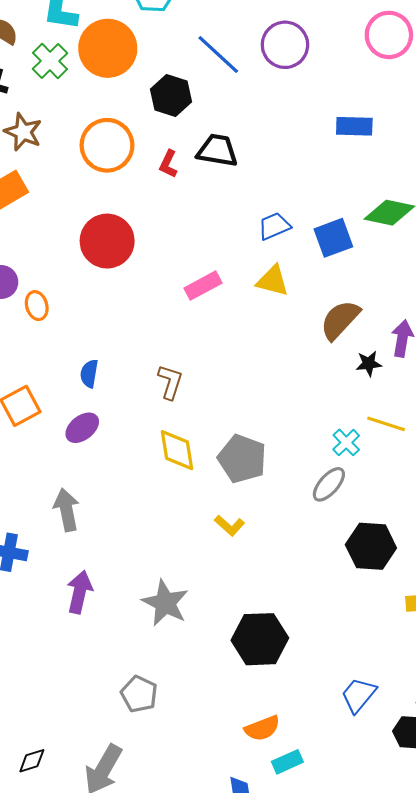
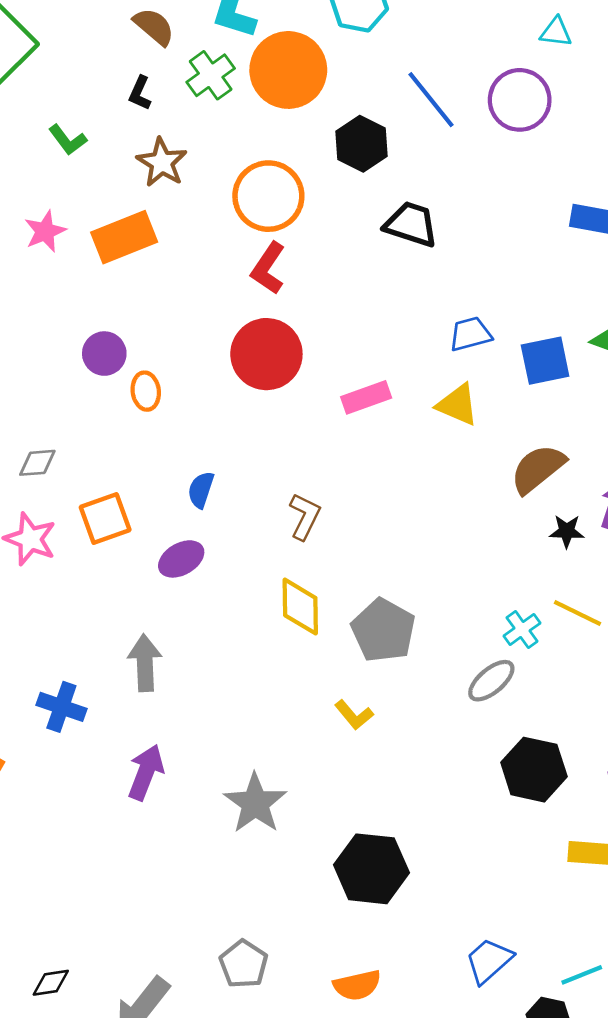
red L-shape: (168, 164) -> (268, 268), moved, size x1.4
red circle: (107, 241) -> (266, 354), moved
gray pentagon: (139, 694) -> (244, 964), moved

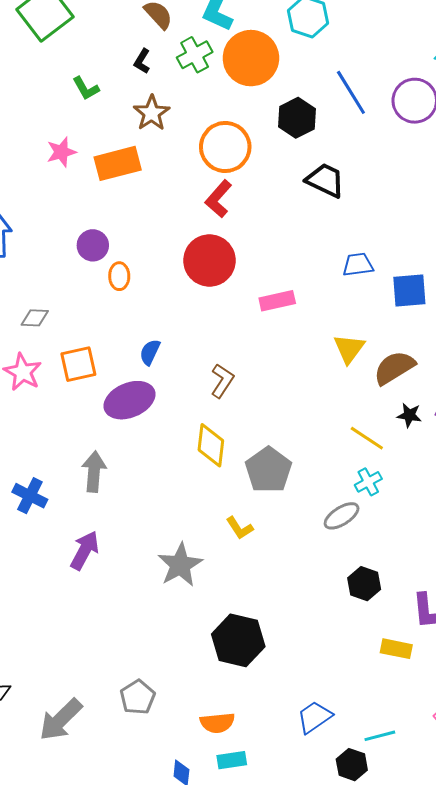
yellow triangle: (458, 405) -> (349, 349), moved, turned 36
purple ellipse: (181, 559) -> (129, 400), size x1.5
yellow line: (577, 613) -> (367, 438), moved
black hexagon: (534, 770) -> (364, 584), size x0.7
gray star: (255, 803) -> (180, 565), moved

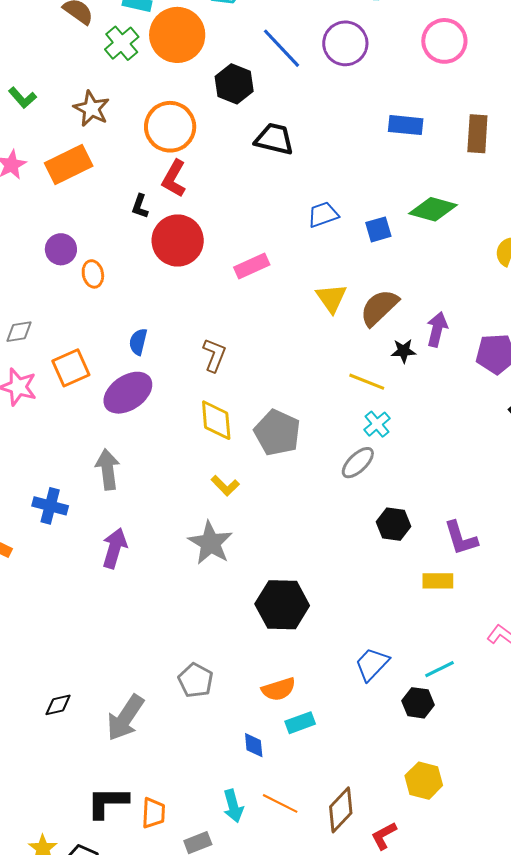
black L-shape: (142, 61) -> (140, 206), moved
blue square: (409, 291) -> (378, 229), size x0.7
yellow L-shape: (240, 528) -> (225, 486), moved

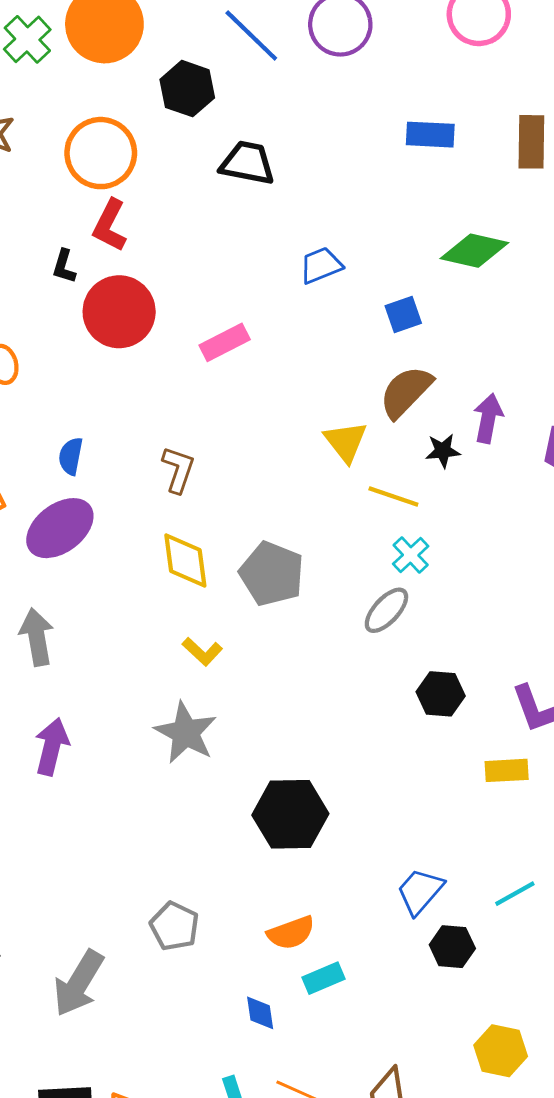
blue square: (378, 229) -> (403, 314), moved
yellow triangle: (331, 298) -> (346, 442), moved
black hexagon: (418, 703) -> (452, 947), moved

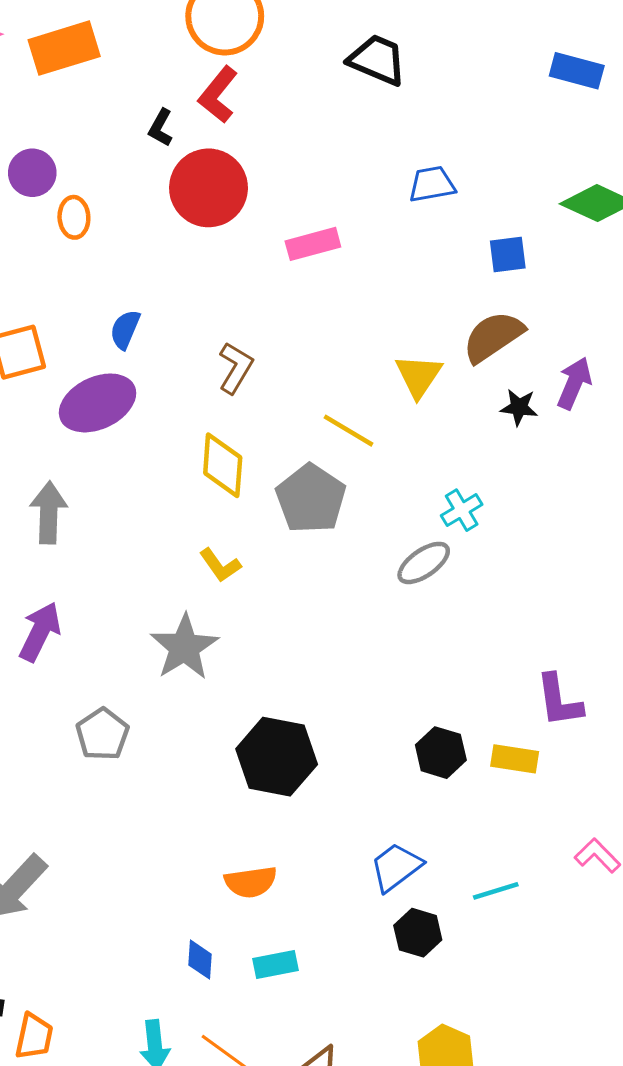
yellow line: (393, 496) -> (349, 431), moved
black hexagon: (441, 694) -> (441, 753), moved
gray pentagon: (174, 926) -> (102, 734), moved
cyan rectangle: (324, 978) -> (275, 965), moved

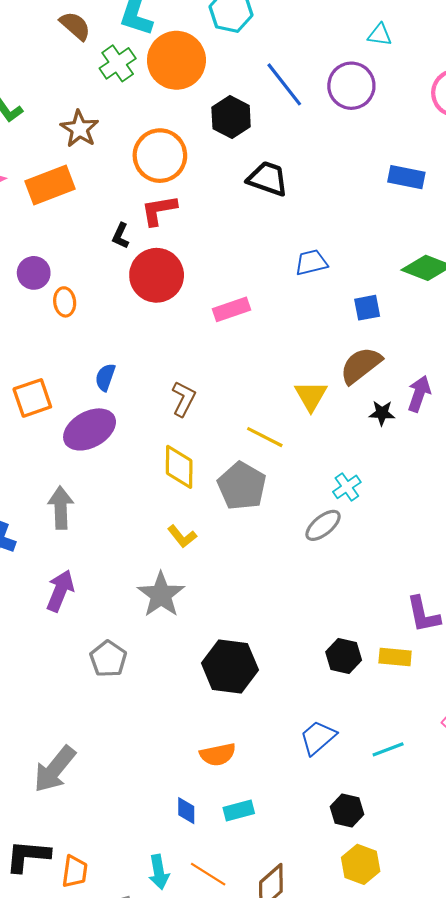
red L-shape: (218, 95) -> (159, 210), turned 45
black hexagon: (418, 933) -> (347, 811), moved

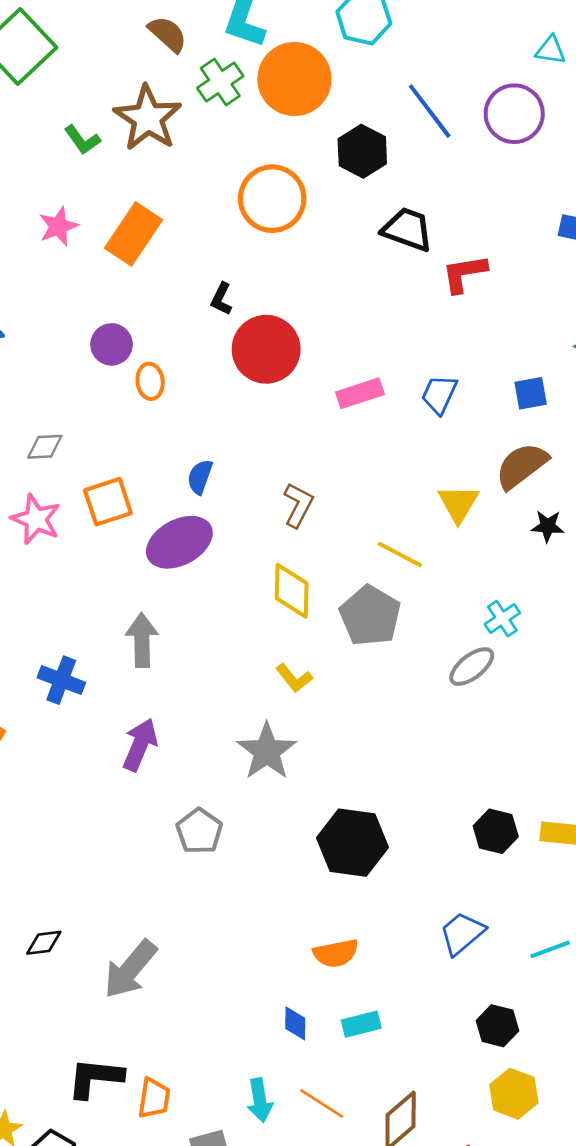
brown star: (80, 129) -> (148, 118), moved, size x1.4
orange rectangle: (50, 185) -> (134, 234), turned -36
red L-shape: (159, 210) -> (464, 273), moved
blue trapezoid: (311, 262) -> (439, 394), moved, turned -52

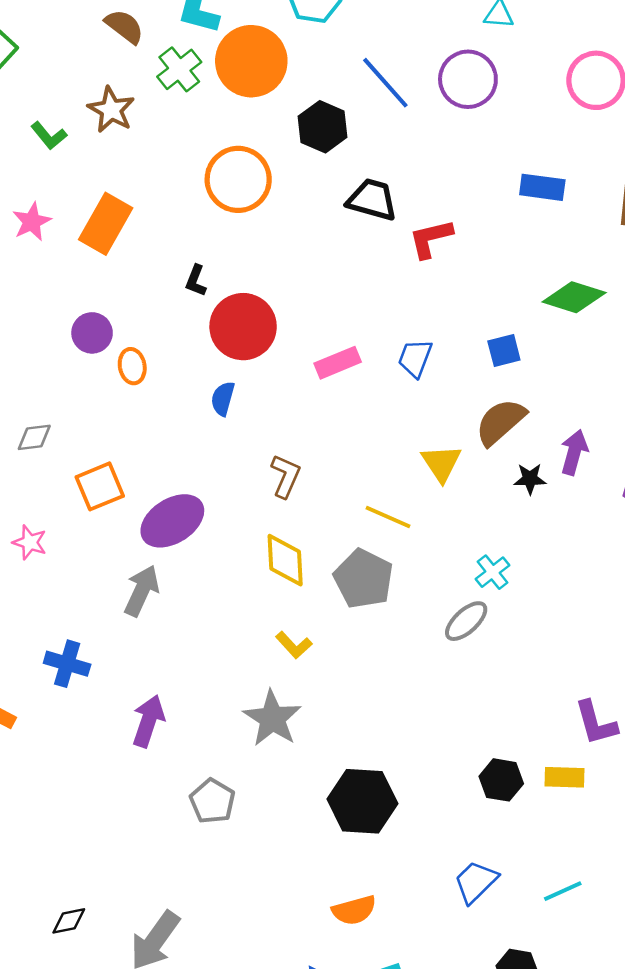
brown star: (148, 118) -> (111, 110), size x0.7
blue semicircle: (200, 477) -> (223, 399), moved
pink star: (36, 519) -> (30, 542), moved, size x0.7
gray arrow: (142, 640) -> (142, 591), moved, turned 30

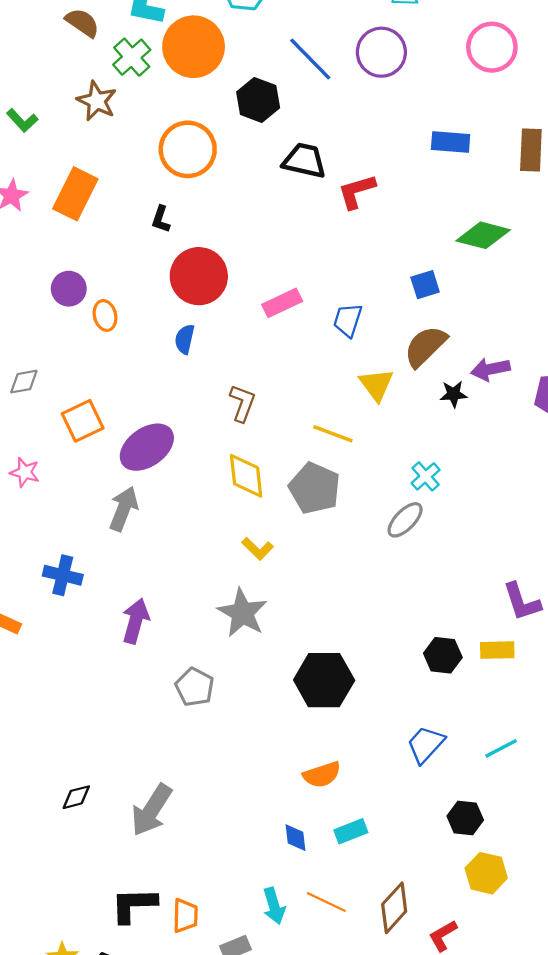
brown star: (111, 110) -> (97, 101), moved
black L-shape: (196, 281) -> (161, 219), moved
blue trapezoid: (415, 358) -> (348, 320), moved
purple arrow: (574, 452) -> (490, 369), turned -114

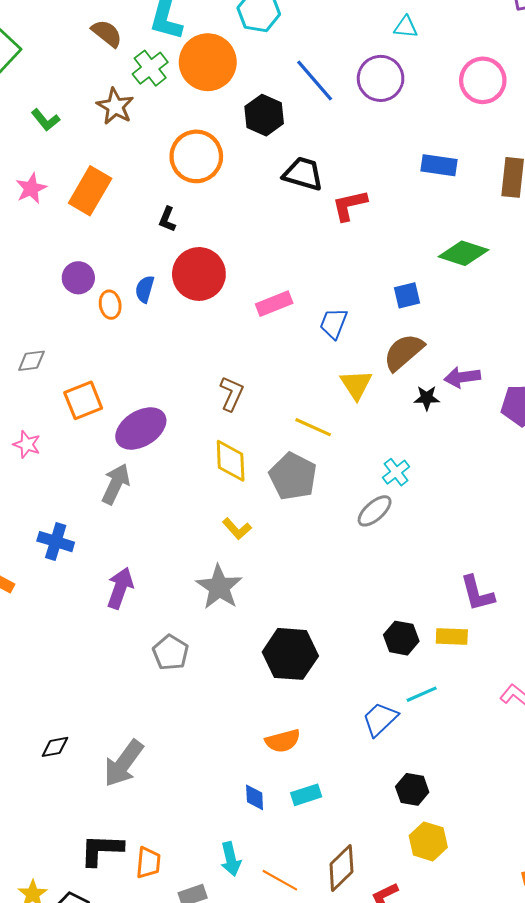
blue semicircle: (185, 339) -> (145, 289), moved
cyan line: (501, 748) -> (422, 694), moved
orange line: (326, 902) -> (280, 880), moved

